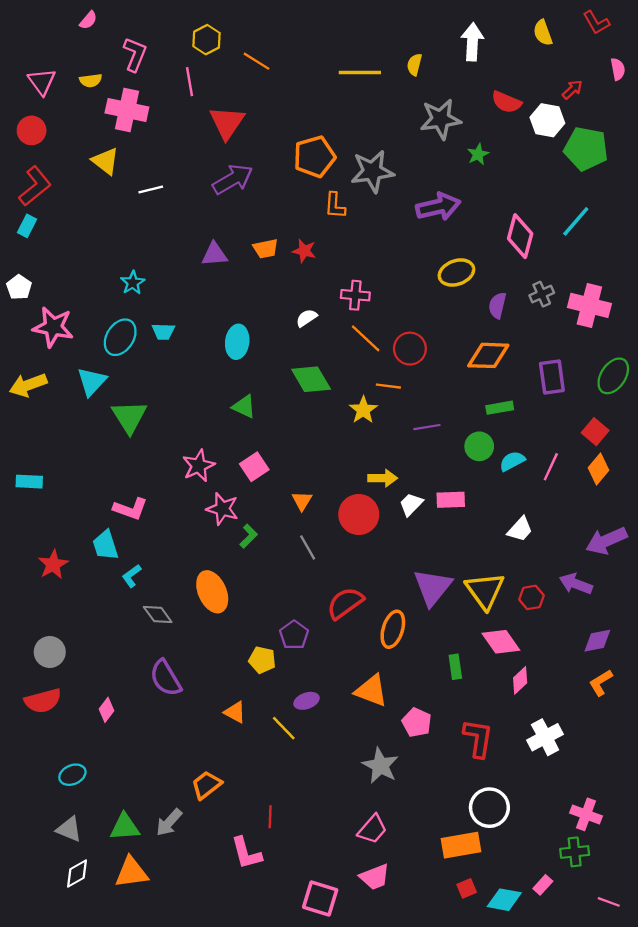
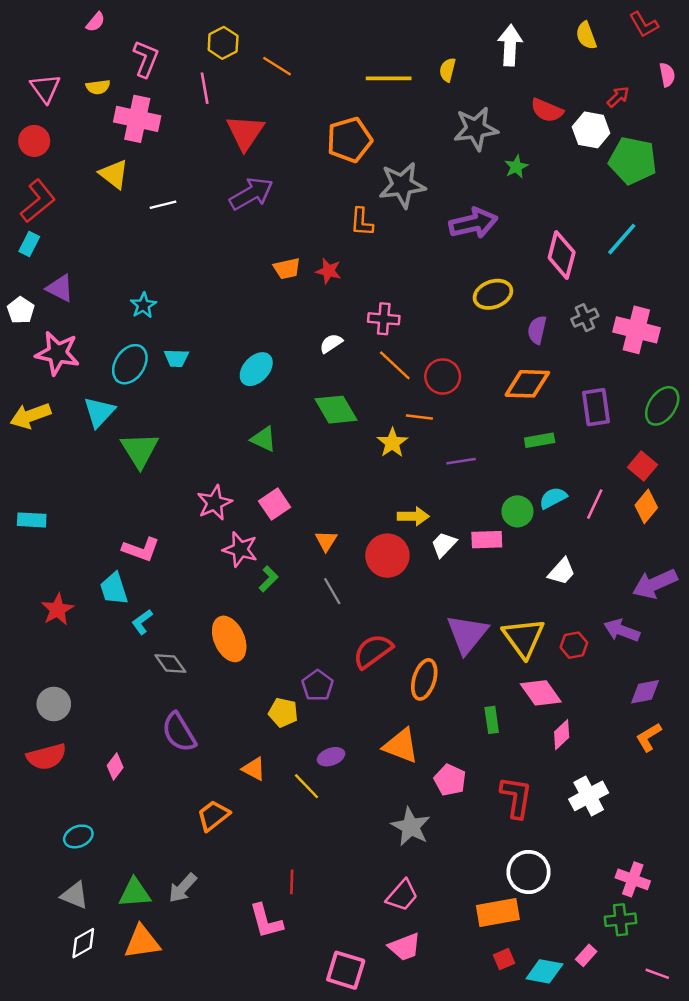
orange pentagon: (314, 157) -> (349, 140), moved
purple triangle: (214, 254) -> (60, 288), moved, turned 32
cyan ellipse: (237, 342) -> (256, 369), turned 36
green circle: (479, 446) -> (517, 511), moved
orange trapezoid: (207, 785) -> (213, 816), moved

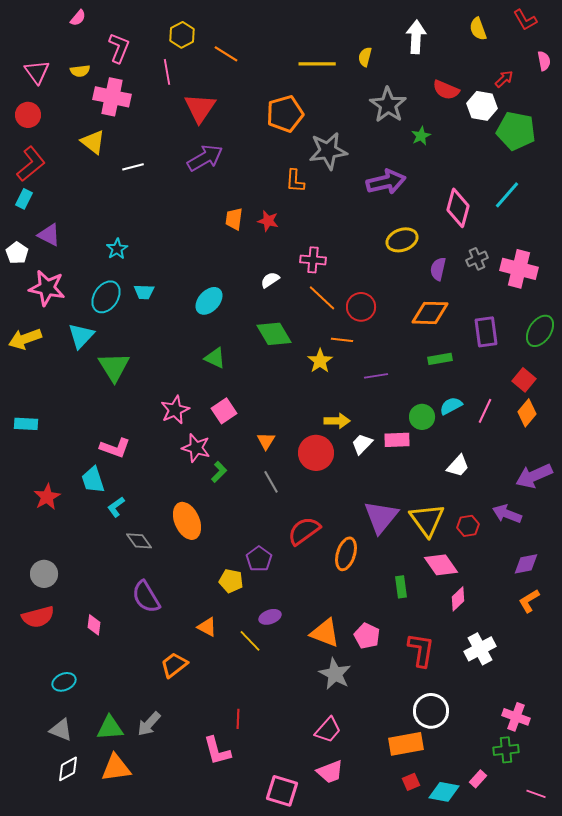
gray star: (476, 129) -> (388, 105), turned -30
orange trapezoid: (287, 269) -> (234, 219), turned 110
orange triangle: (401, 746) -> (325, 633), moved
pink diamond: (115, 767) -> (94, 625), turned -30

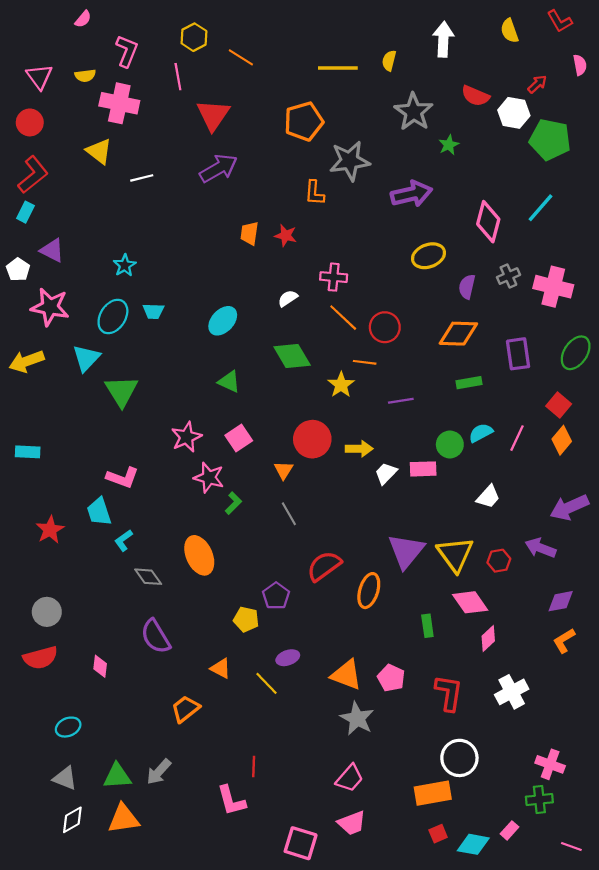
red circle: (316, 453) -> (312, 439), moved

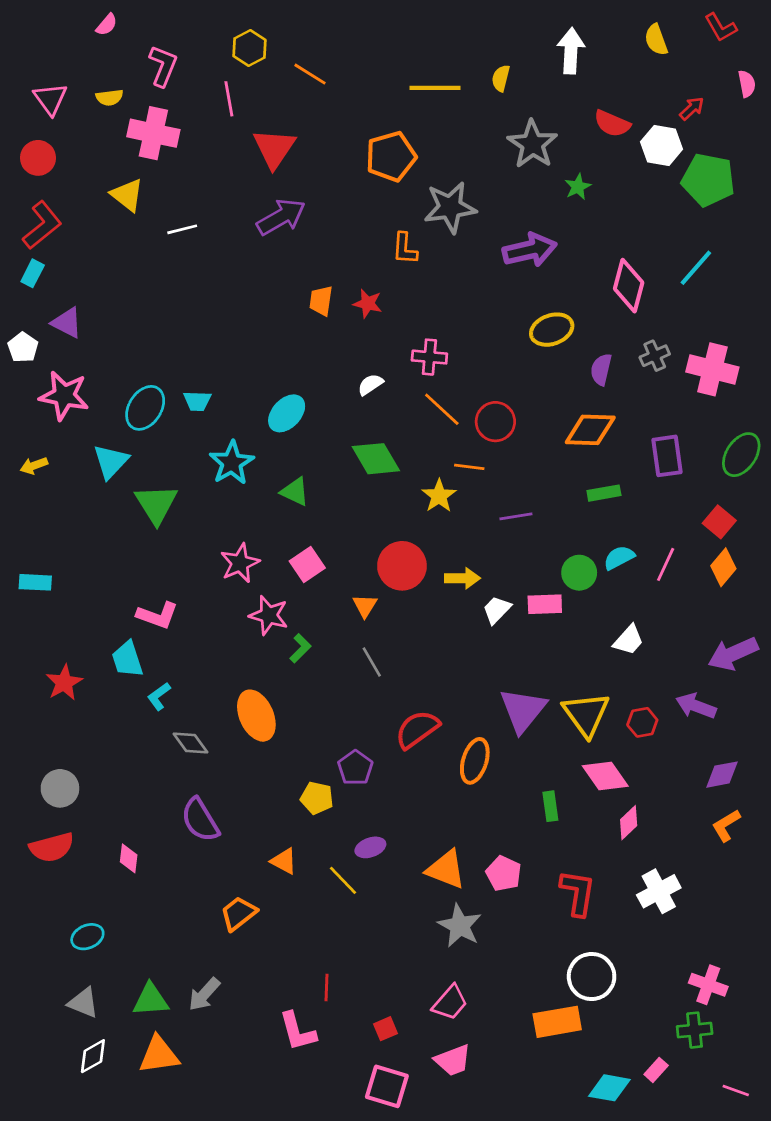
cyan star: (125, 265) -> (232, 463), moved, size x1.5
yellow arrow: (27, 361) -> (34, 466), size x0.6
red square: (438, 834) -> (386, 1029), moved

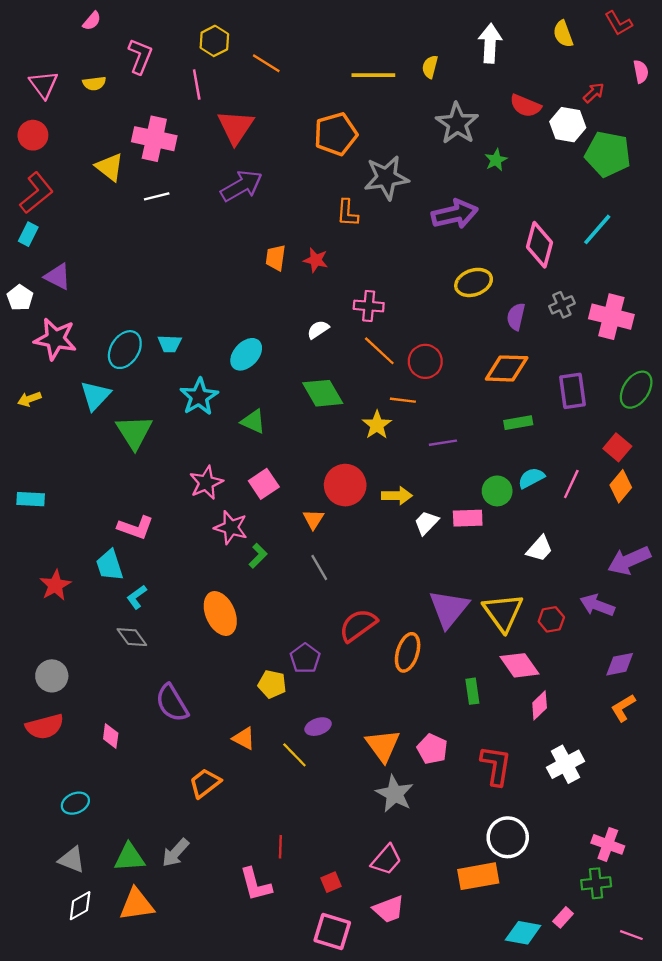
pink cross: (153, 133) -> (154, 139), moved
gray diamond: (190, 743) -> (132, 637), moved
orange triangle: (446, 869) -> (383, 745), turned 33

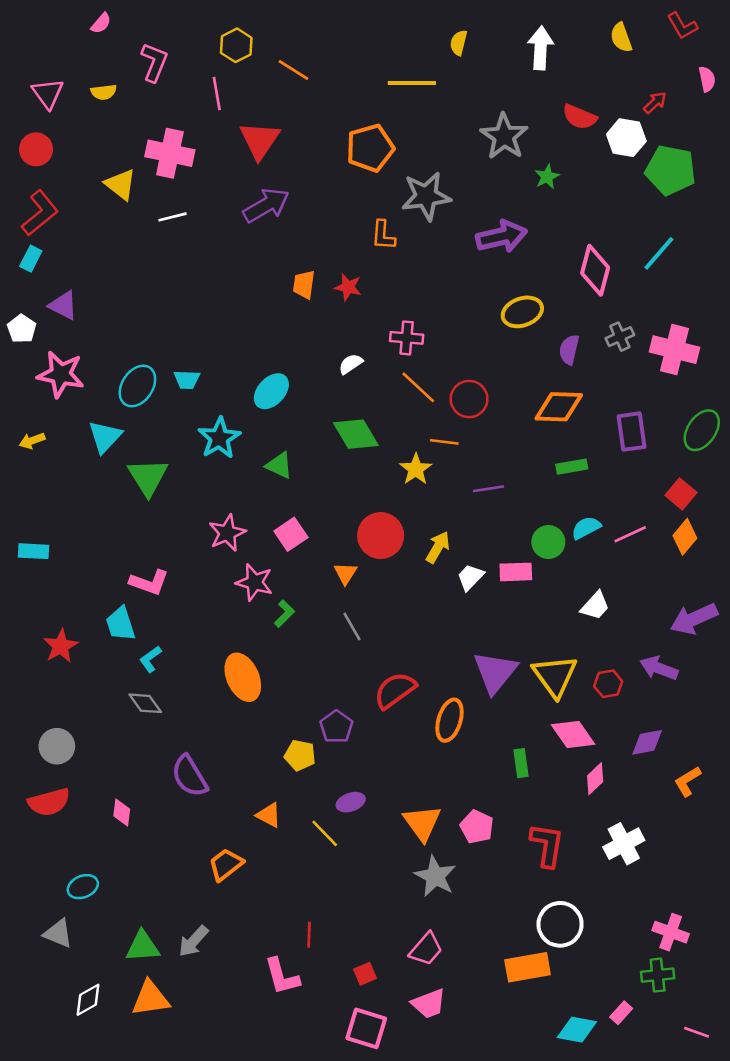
yellow semicircle: (430, 67) -> (459, 43), moved
pink line: (571, 484) -> (630, 534), turned 40
yellow arrow: (397, 496) -> (438, 547), turned -60
purple diamond: (620, 664) -> (647, 742), moved
gray triangle: (72, 860) -> (58, 933), moved

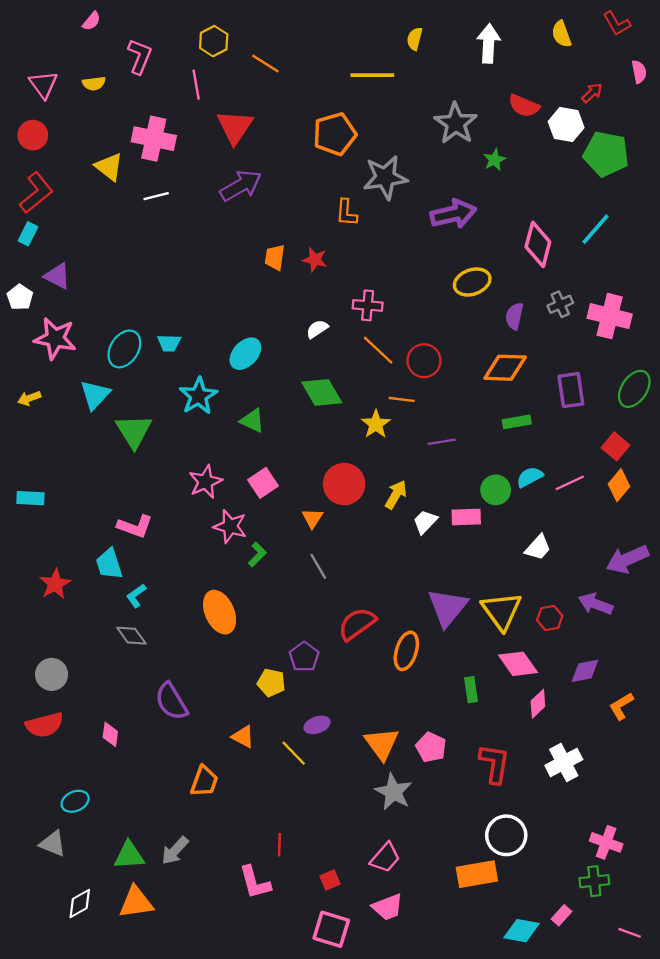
orange trapezoid: (226, 865) -> (204, 781), turned 148

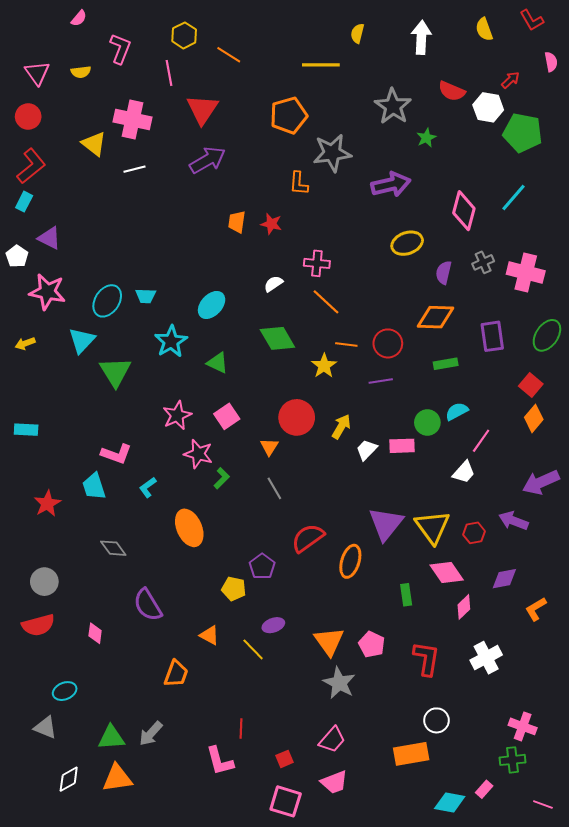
red circle: (424, 361) -> (388, 343), moved
pink line: (570, 483) -> (481, 441), moved, turned -30
cyan L-shape: (136, 596) -> (148, 487), moved
white circle: (506, 835) -> (436, 720), size x0.7

